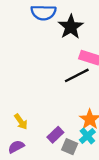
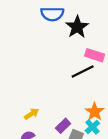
yellow arrow: (21, 122) -> (32, 114), turned -88

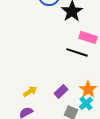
black line: (83, 71) -> (77, 52), turned 45
purple rectangle: (63, 126) -> (61, 91), moved

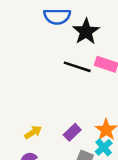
black line: (77, 52) -> (77, 67), moved

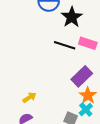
purple rectangle: (72, 132) -> (82, 76), moved, size x1.5

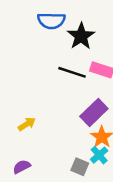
yellow arrow: (29, 98) -> (27, 124), moved

